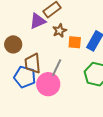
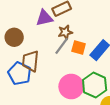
gray line: (57, 68) -> (62, 46), moved
pink circle: (48, 84) -> (71, 86), moved

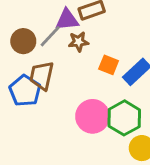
brown star: (65, 32) -> (78, 42), moved
gray line: (62, 46) -> (50, 36), moved

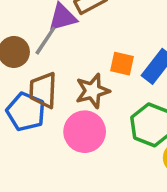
brown star: (78, 42) -> (93, 91), moved, size x1.4
pink circle: (93, 116) -> (85, 132), moved

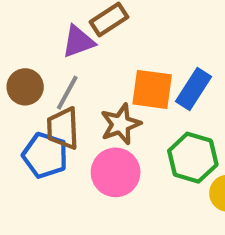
gray line: (45, 41) -> (67, 93), moved
orange square: (122, 64) -> (152, 89), size x1.5

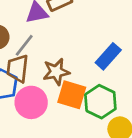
orange square: (152, 89) -> (72, 95), moved
pink circle: (116, 172) -> (31, 102), moved

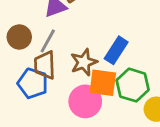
blue rectangle: (108, 56) -> (116, 50), moved
pink circle: (31, 102) -> (85, 101), moved

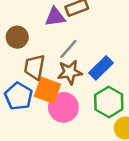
gray line: (48, 41) -> (68, 49), moved
blue pentagon: (33, 83) -> (19, 96), moved
orange square: (103, 83) -> (47, 90), moved

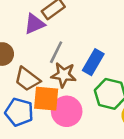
brown trapezoid: (34, 67) -> (27, 79), turned -48
brown star: (70, 72) -> (64, 75), turned 30

